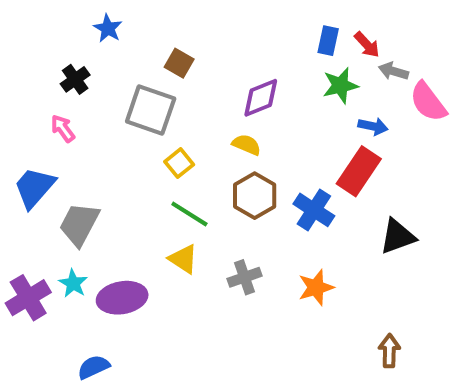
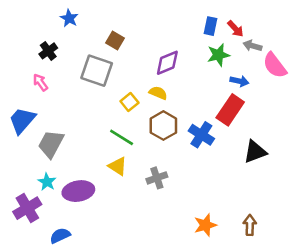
yellow square: (179, 163) -> (129, 102), moved
orange star: (316, 287) -> (205, 225), moved
purple cross: (28, 298) -> (27, 208), moved

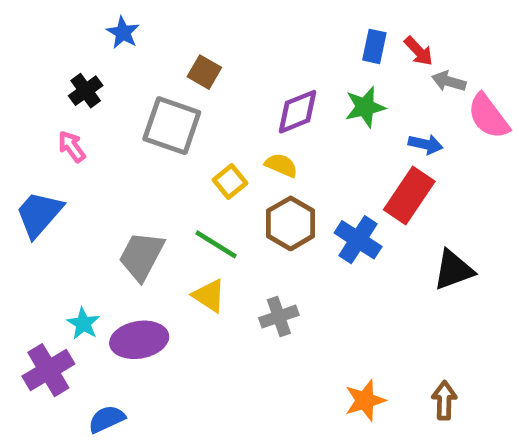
green star: (218, 55) -> (365, 107), moved
gray trapezoid: (51, 144) -> (142, 256), moved

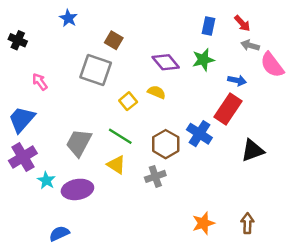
red arrow: (419, 51) -> (242, 23), moved
black cross: (86, 91) -> (18, 40), moved, turned -30
purple diamond: (297, 112) -> (166, 62), turned 72
brown hexagon: (291, 223) -> (166, 144), moved
purple cross: (48, 370) -> (23, 157), moved

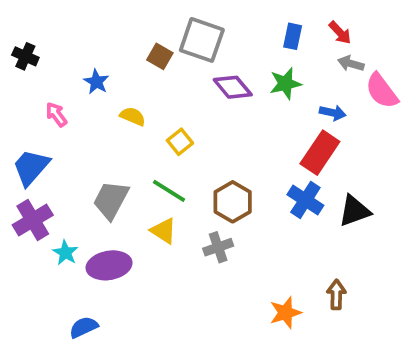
blue star: (68, 18) -> (96, 82), moved
gray square: (96, 70) -> (202, 40), moved
yellow semicircle: (157, 92) -> (133, 116), moved
blue cross: (199, 134) -> (305, 200), moved
brown arrow: (247, 223) -> (336, 294), moved

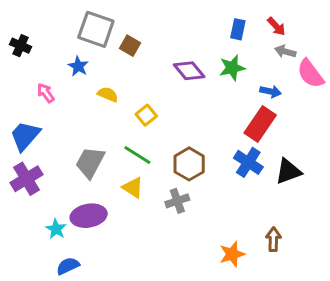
gray square: (202, 40) -> (96, 29), moved
cyan star: (65, 253) -> (56, 229), moved

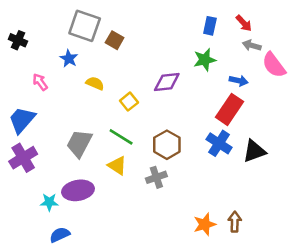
purple diamond: (189, 71) -> (167, 82), moved, turned -56
cyan star: (56, 229) -> (49, 202), turned -30
brown arrow: (273, 239) -> (235, 222), moved

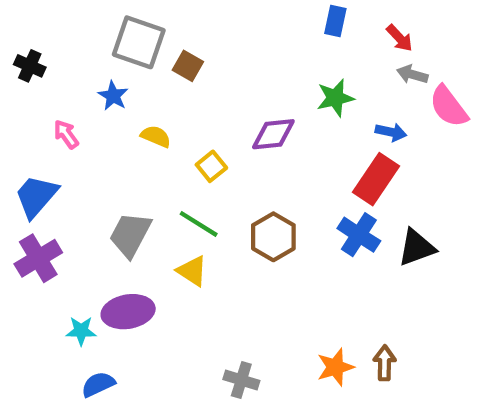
blue rectangle: (210, 26) -> (335, 21), moved
gray cross: (156, 177) -> (241, 380), moved, turned 36

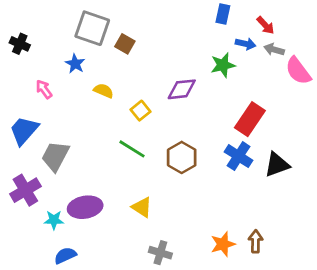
blue arrow: (391, 132) -> (246, 44), moved
gray trapezoid: (130, 235) -> (55, 156), moved
purple cross: (38, 258) -> (25, 190), moved
yellow triangle: (192, 271) -> (142, 207), moved

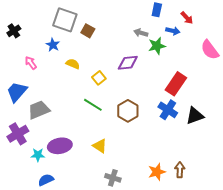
black cross: (20, 44) -> (14, 31), turned 32
gray arrow: (274, 50) -> (141, 33), moved
gray trapezoid: (55, 156) -> (39, 110), turned 40

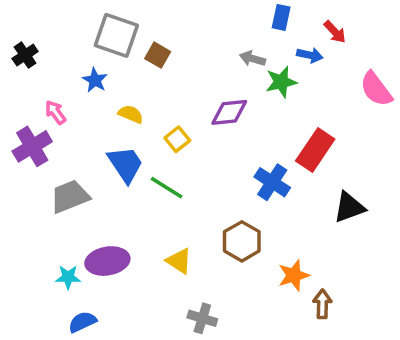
blue trapezoid: (17, 92) -> (125, 164), moved, turned 105
blue cross: (168, 110) -> (272, 182), moved
brown hexagon: (128, 111) -> (242, 241), moved
purple cross: (18, 134) -> (32, 146), moved
orange star: (157, 172) -> (294, 275), moved

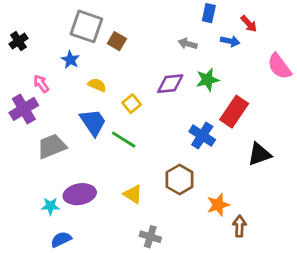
green star: (281, 82) -> (207, 80), moved

